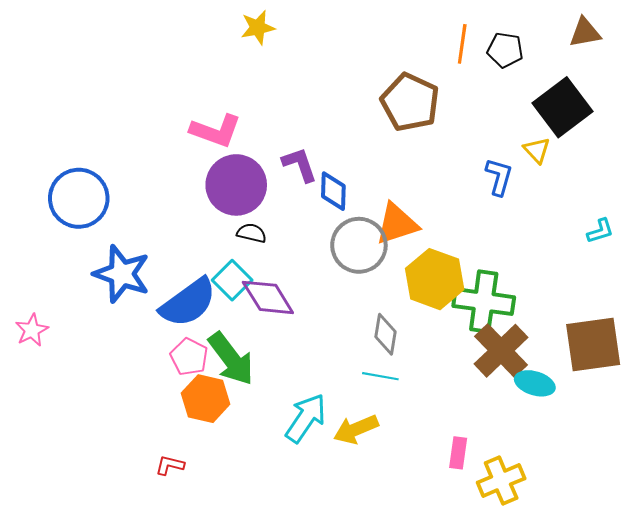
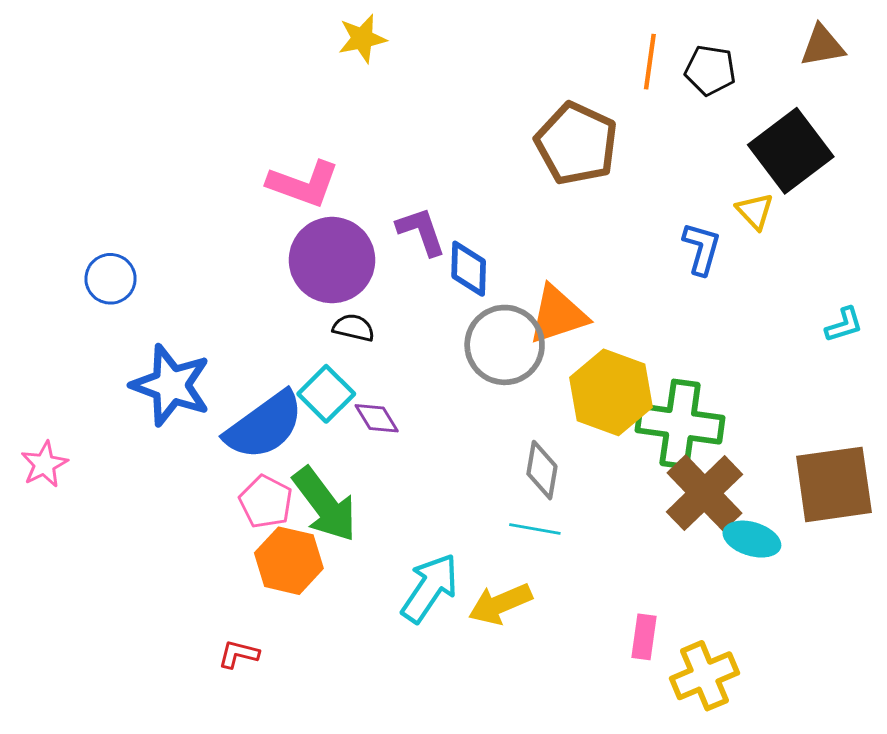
blue circle: (79, 198) -> (111, 279), size x0.6
purple diamond: (268, 297) -> (377, 418), size x0.6

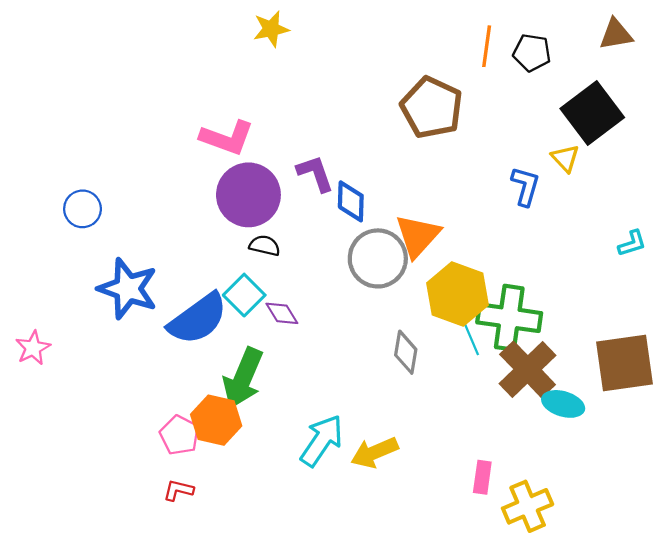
orange triangle: (558, 315) -> (418, 236), turned -30
pink pentagon: (266, 502) -> (179, 435), moved
green arrow: (325, 505) -> (243, 378), turned 60
cyan line: (535, 529) -> (470, 337), moved, turned 57

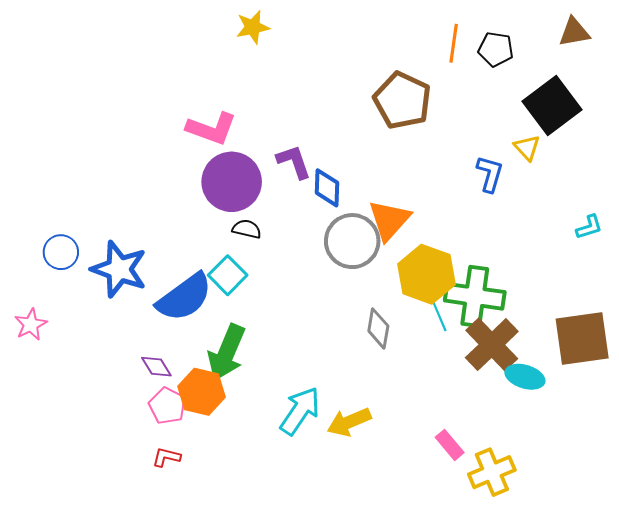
blue circle: (83, 209) -> (61, 252), moved
purple diamond: (282, 313) -> (156, 367), moved
pink rectangle: (482, 477) -> (450, 445), turned -48

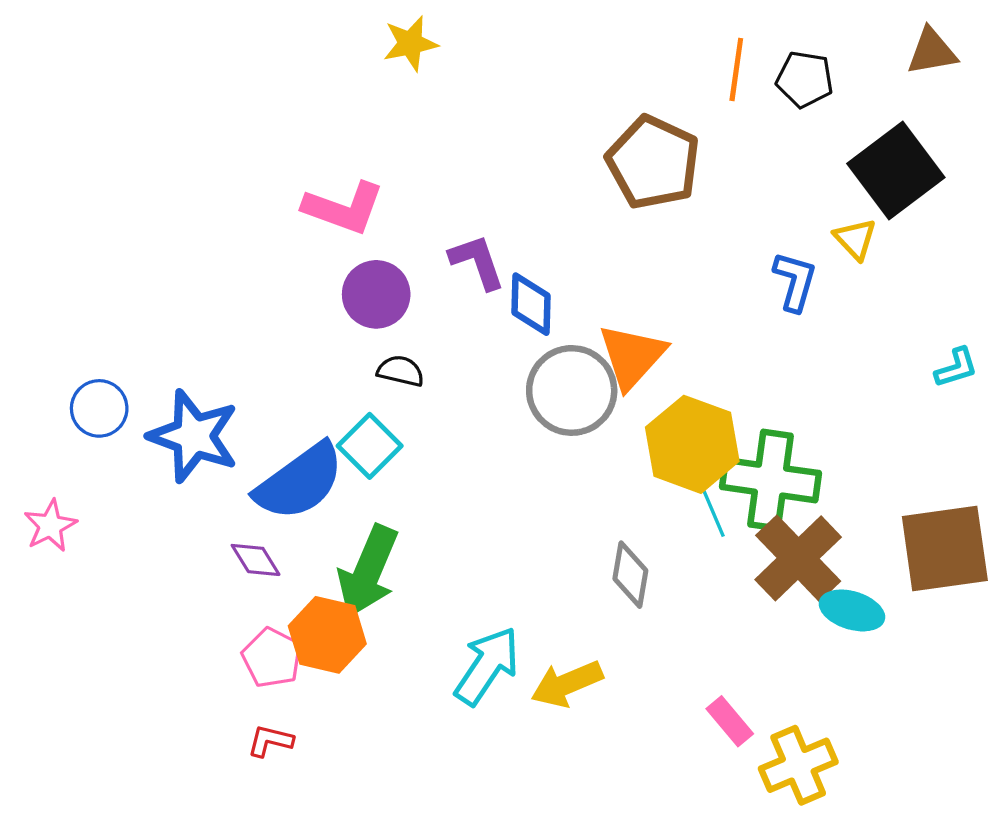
purple circle: (232, 182) -> (376, 294), size x0.7
gray diamond: (378, 328) -> (630, 575), moved
purple diamond: (156, 367) -> (256, 560), moved

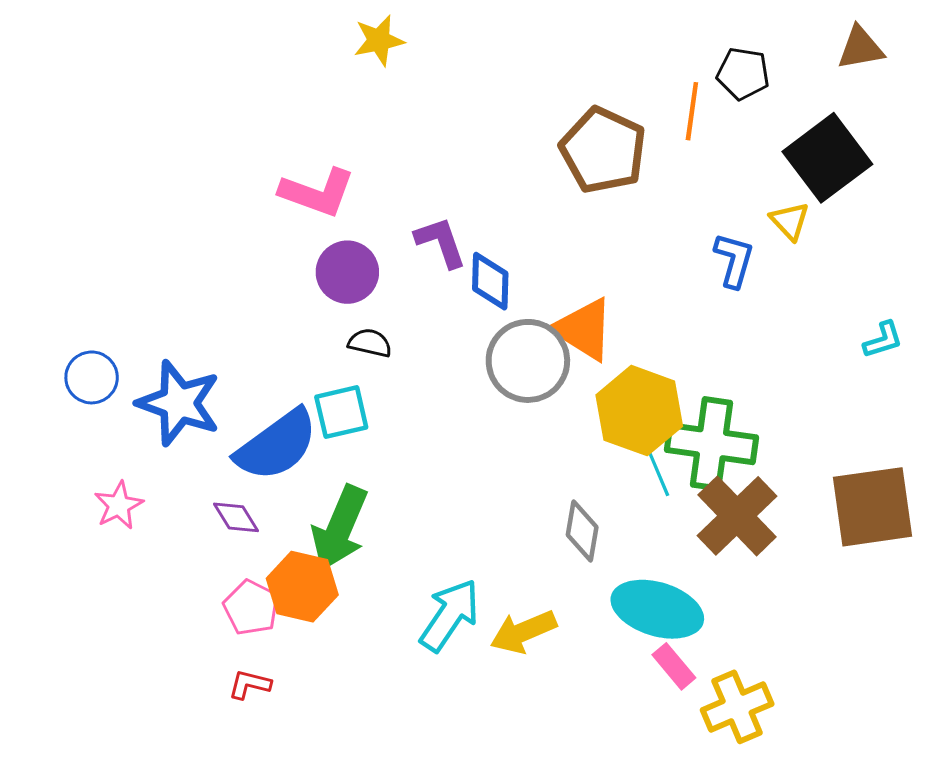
orange line: (736, 69) -> (692, 111), moved
orange triangle: (632, 356) -> (584, 329), turned -40
cyan square: (370, 446) -> (341, 412), turned 32
pink star: (50, 526) -> (119, 505), moved
cyan ellipse: (852, 610) -> (657, 609), moved, size x1.5

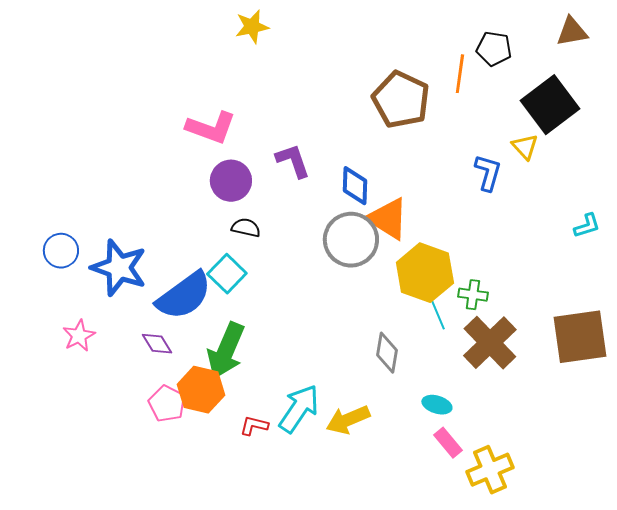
blue diamond: (490, 281) -> (355, 186), moved
cyan square: (341, 412) -> (227, 274), turned -33
green cross: (711, 444) -> (473, 295), size x0.5
cyan ellipse: (657, 609) -> (437, 405), size x0.5
red L-shape: (250, 684) -> (254, 426), moved

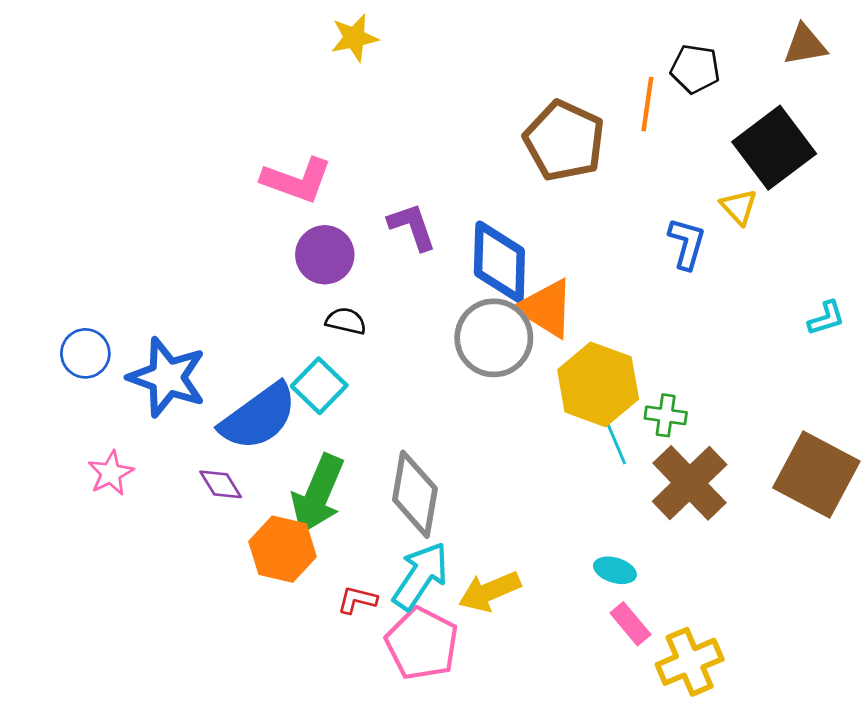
blue diamond: (355, 186) -> (499, 262), size x1.5
brown square: (580, 337) -> (816, 475), turned 36
gray diamond: (387, 353) -> (415, 494), moved, size x1.5
pink pentagon: (167, 404) -> (422, 644), moved, size x1.4

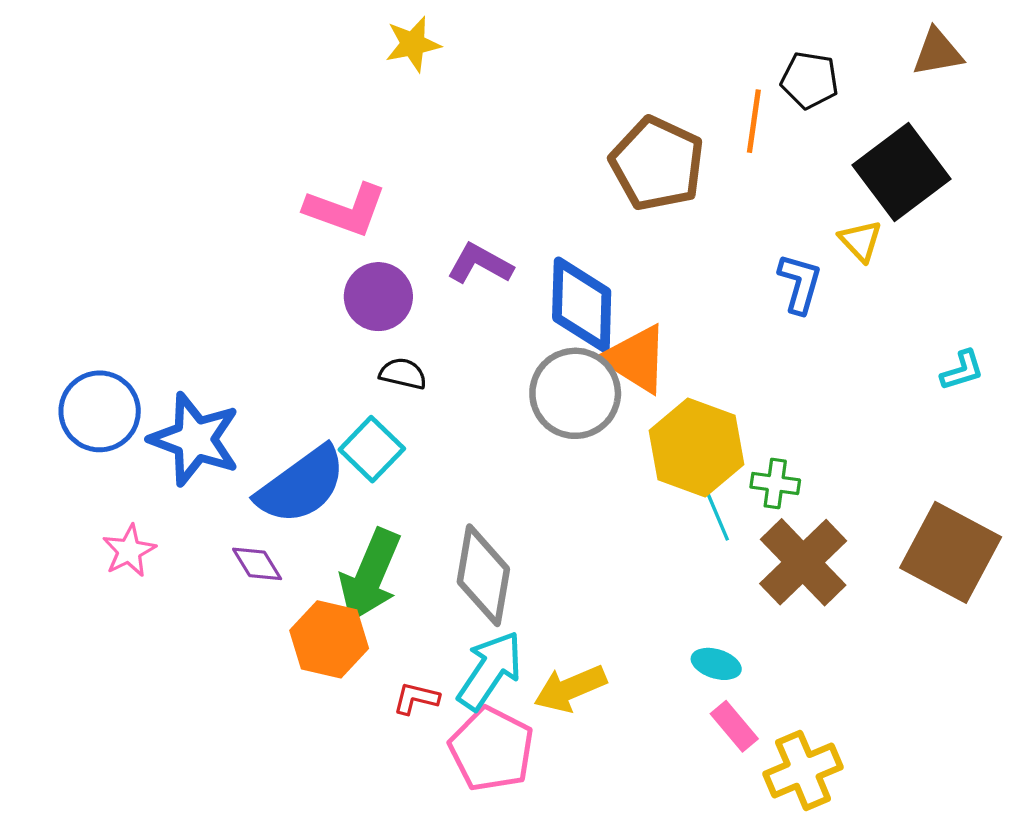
purple L-shape: (412, 227) -> (480, 264), turned -42
blue circle: (85, 353) -> (100, 411), size x1.4

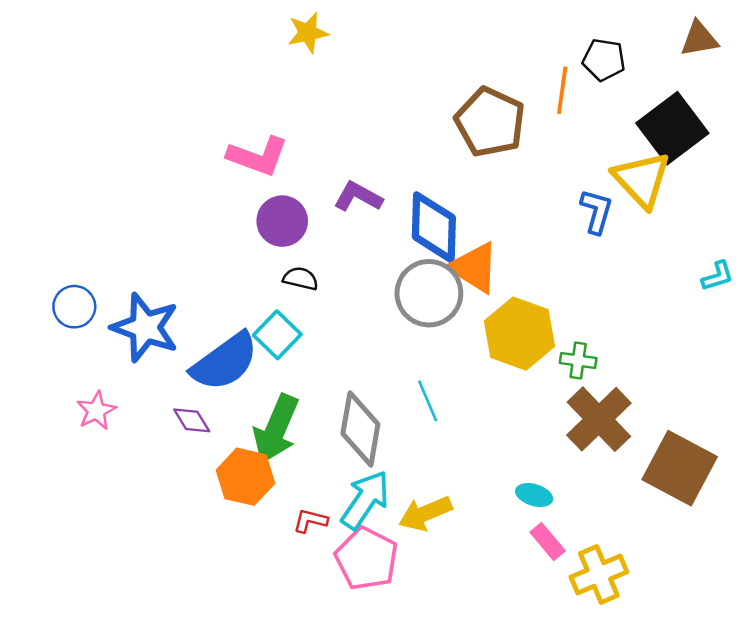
yellow triangle: (860, 241) -> (642, 179), size x1.8
blue circle: (100, 411) -> (74, 307), size x0.7
cyan line: (716, 513) -> (428, 401), moved
brown square: (951, 552) -> (680, 468), moved

